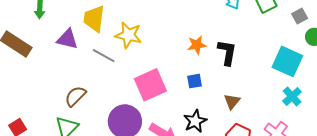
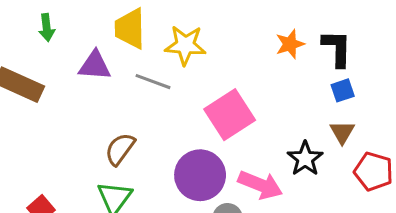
blue square: (194, 81) -> (343, 90), moved
brown triangle: (232, 101) -> (342, 132), moved

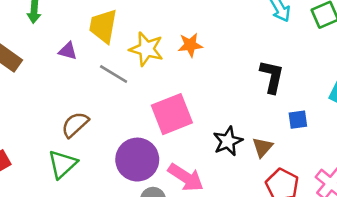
orange star: (290, 44) -> (190, 45), moved
purple triangle: (95, 65) -> (68, 51), size x0.7
blue square: (343, 90) -> (298, 120), moved
black star: (305, 159) -> (228, 141), moved

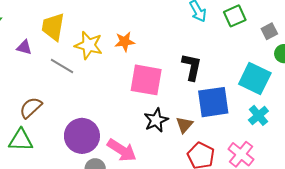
pink square: (172, 114) -> (146, 80), moved, turned 32
blue square: (298, 120) -> (213, 102), size x2.0
green triangle: (62, 164) -> (21, 140), turned 45

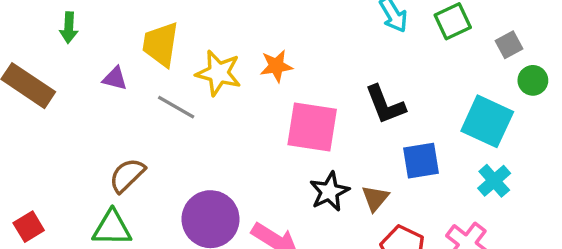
black L-shape: (192, 67) -> (385, 105), turned 148
blue square: (213, 102) -> (421, 161), size x0.7

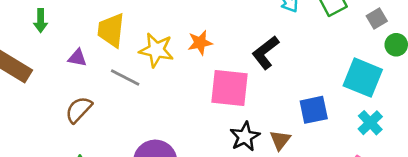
black L-shape: (385, 105) -> (265, 52), moved, turned 76
brown semicircle: (127, 175) -> (79, 110), moved

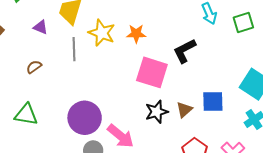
gray line: (125, 78) -> (74, 49), turned 50
brown semicircle: (79, 110) -> (34, 67), size x0.7
brown triangle: (280, 140) -> (184, 110), moved

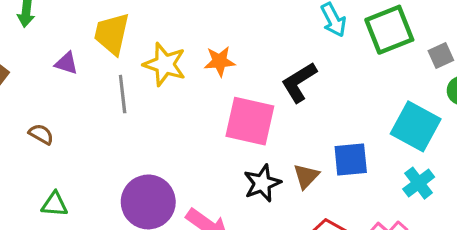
green square: (243, 23) -> (389, 30), size x1.4
brown semicircle: (34, 67) -> (41, 134), moved, turned 70
green triangle: (26, 115) -> (55, 204), size x0.7

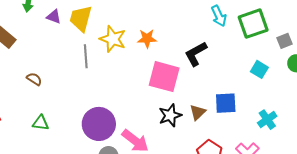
purple triangle: (66, 63) -> (54, 17), moved
cyan square: (416, 126) -> (259, 69), moved, size x0.6

